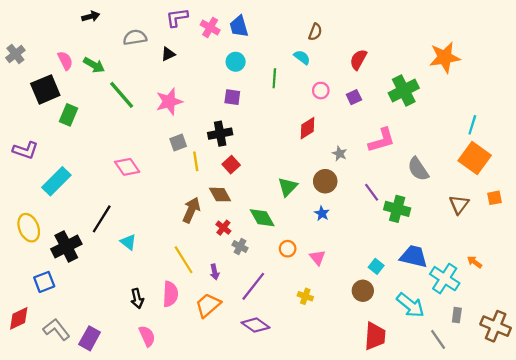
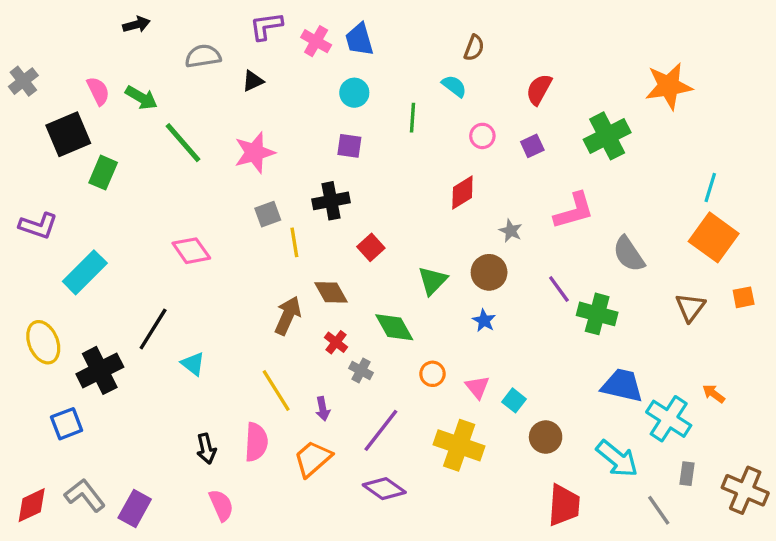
red square: (231, 165) -> (371, 247), moved
cyan square: (376, 266) -> (514, 400), moved
yellow cross: (305, 296) -> (459, 445), size x2.0
red diamond: (19, 318) -> (32, 505), moved

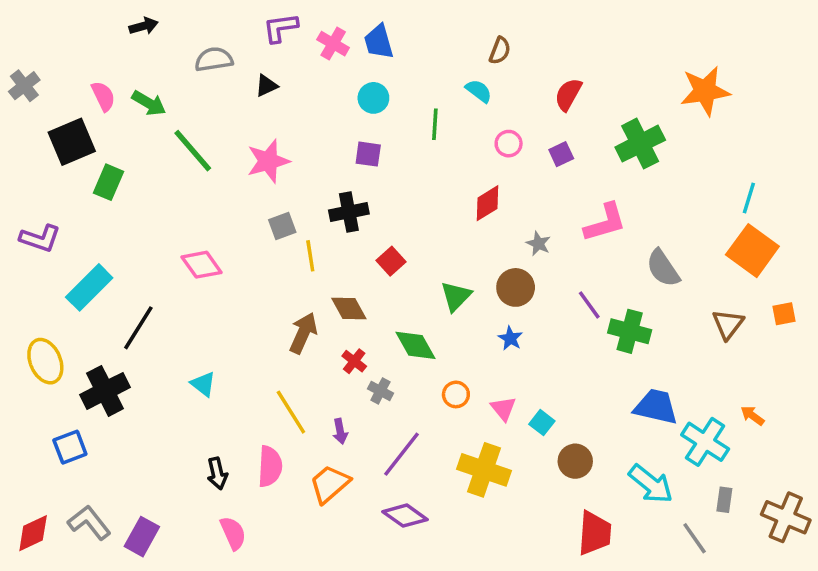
black line: (153, 329) -> (138, 328), moved

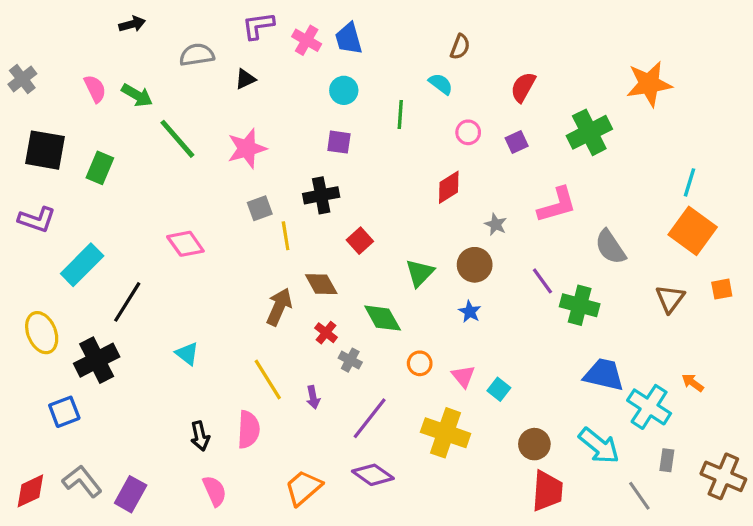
black square: (72, 142) -> (45, 150), moved, turned 33
brown circle: (575, 461) -> (534, 444), moved
orange trapezoid: (330, 484) -> (303, 488), moved

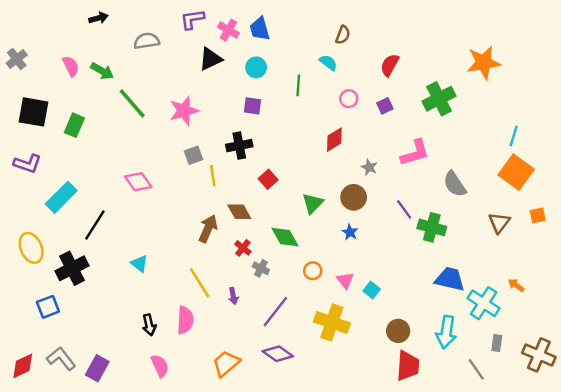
black triangle: (245, 79) -> (210, 59), moved, size x1.5
cyan arrow: (599, 446) -> (446, 332), turned 60

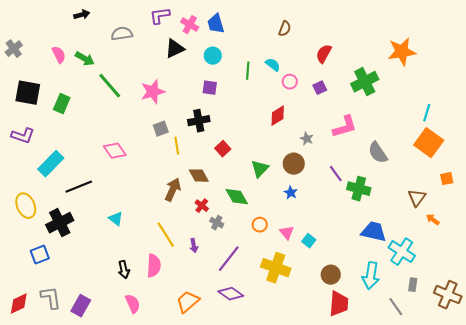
cyan semicircle: (328, 63) -> (273, 65), moved
brown triangle: (499, 223) -> (417, 198), moved
black line: (95, 225) -> (79, 187), turned 36
orange arrow: (516, 285) -> (433, 220), moved
gray L-shape: (61, 359) -> (51, 298), turned 30

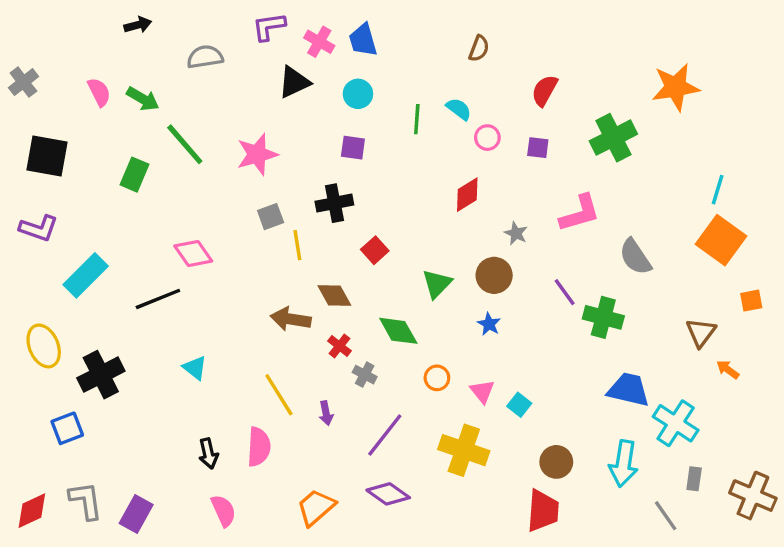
purple square: (320, 88) -> (538, 148), turned 32
green rectangle: (62, 104) -> (134, 175), moved
black line: (79, 187) -> (158, 299), moved
brown arrow: (173, 190) -> (291, 319), turned -105
red trapezoid: (339, 304) -> (543, 511), moved

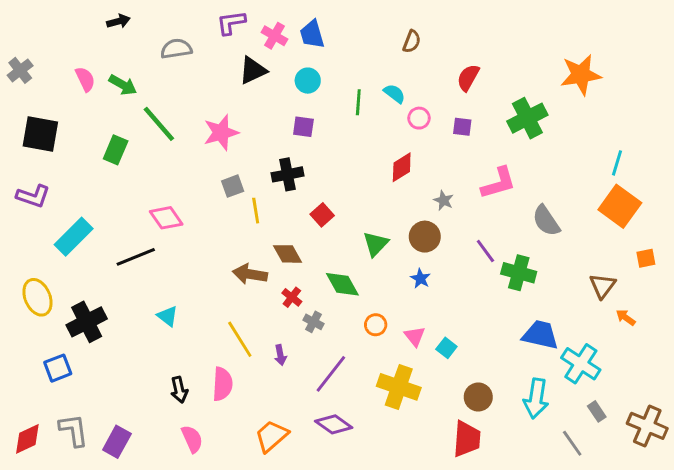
gray rectangle: (694, 479) -> (597, 411), turned -42

